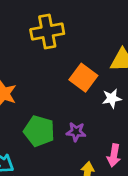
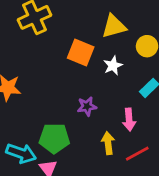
green pentagon: (39, 131) -> (54, 138), moved

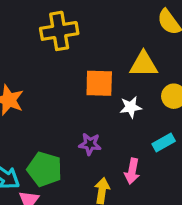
orange square: (81, 53) -> (99, 83), turned -36

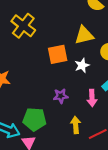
yellow cross: (59, 31) -> (23, 26), turned -30
pink arrow: (132, 171) -> (92, 98), moved

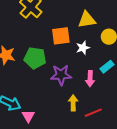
purple star: (61, 96) -> (61, 75), size x1.5
green pentagon: (34, 119) -> (35, 58), moved

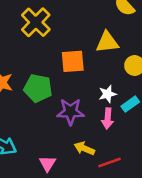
white star: (83, 48) -> (107, 94), moved
yellow arrow: (73, 103) -> (84, 148), turned -70
pink triangle: (28, 116) -> (47, 164), moved

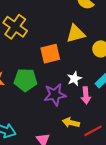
white star: (107, 94) -> (74, 79), moved

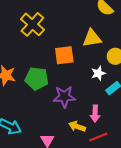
white star: (74, 79) -> (98, 73), moved
pink arrow: (86, 95) -> (95, 114), moved

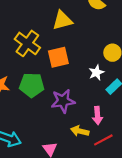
yellow cross: (32, 24) -> (27, 43), moved
yellow triangle: (92, 38) -> (62, 20), moved

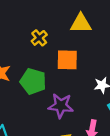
yellow cross: (27, 43) -> (39, 38), size x0.6

